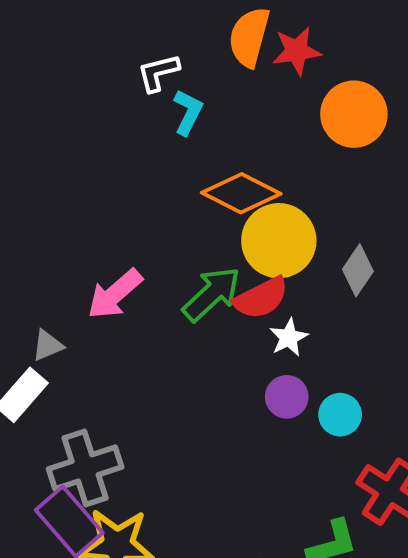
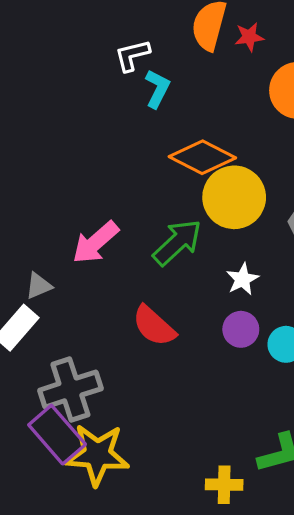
red star: (297, 51) -> (249, 37), size x0.7
red semicircle: (261, 298) -> (154, 326), moved, turned 69

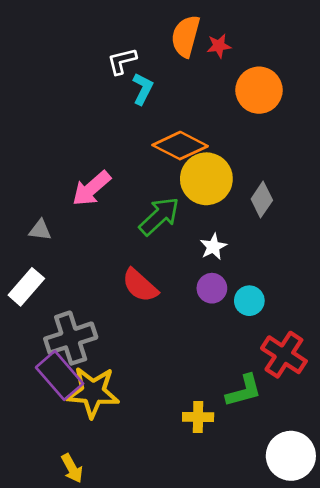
pink arrow: (95, 242) -> (91, 188), moved
gray triangle: (39, 286) -> (40, 230), moved, turned 30

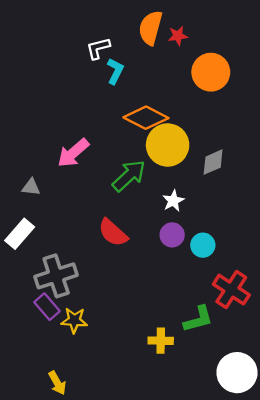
gray diamond: (262, 200) -> (213, 162), turned 32
purple rectangle: (60, 375) -> (47, 307), size x0.7
yellow star: (93, 392) -> (74, 320), size x0.6

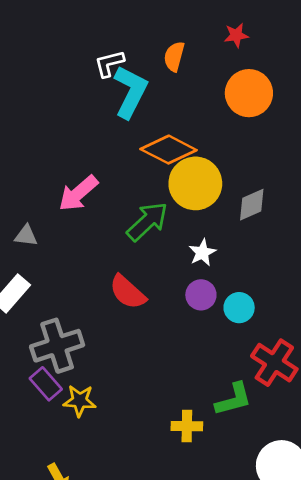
orange semicircle: (150, 28) -> (174, 56), moved, size x0.7
red star: (178, 36) -> (236, 35), moved
cyan L-shape: (115, 71) -> (130, 92), size x1.6

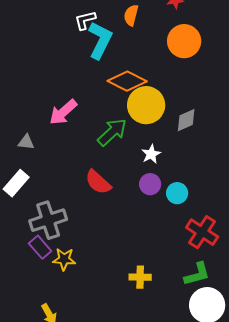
green L-shape: (233, 399) -> (197, 274), moved

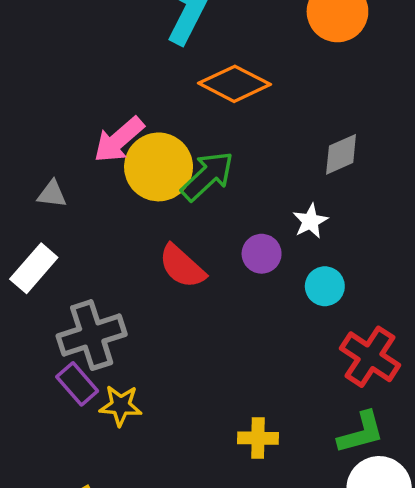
yellow circle: (146, 105) -> (159, 167), moved
white star: (151, 154) -> (310, 221), moved
purple circle: (150, 184) -> (262, 254), moved

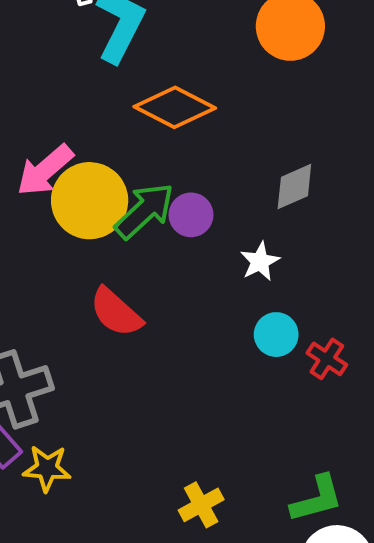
purple circle: (262, 254) -> (191, 215), moved
red cross: (370, 357) -> (327, 359), moved, size x0.6
yellow cross: (258, 438) -> (201, 505), turned -30

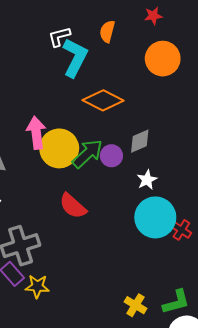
pink arrow: (45, 170) -> (36, 133), turned 124
gray diamond: (294, 186) -> (140, 141), moved
cyan circle: (276, 335) -> (155, 217), size x1.8
yellow cross: (201, 505) -> (135, 305), moved, turned -30

